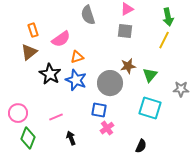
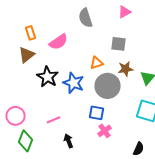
gray square: (125, 31) -> (118, 44), moved
orange triangle: (77, 57) -> (96, 63), moved

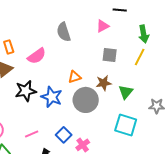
gray square: (118, 44) -> (110, 55), moved
black star: (48, 77) -> (26, 91), turned 30
blue square: (96, 113) -> (64, 135), moved, turned 35

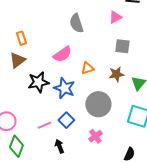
pink semicircle: (37, 56) -> (62, 54), moved
gray circle: (86, 100) -> (98, 104), moved
blue square: (64, 135) -> (66, 120), moved

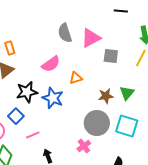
pink triangle: (115, 17) -> (91, 38), moved, size x1.5
brown star: (116, 74) -> (106, 96), moved
gray circle: (98, 104) -> (97, 123), moved
blue square: (66, 120) -> (16, 116), moved

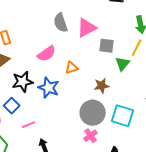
green triangle: (127, 93) -> (123, 64), moved
pink cross: (84, 146) -> (91, 136), moved

